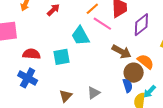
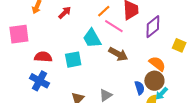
brown arrow: (121, 52) -> (118, 54), moved
brown circle: (134, 73) -> (154, 81), moved

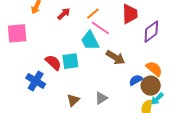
orange line: (104, 11) -> (93, 14), moved
pink line: (114, 26) -> (100, 28), moved
red semicircle: (43, 57) -> (53, 62), moved, turned 36
blue semicircle: (140, 88) -> (136, 80), moved, turned -104

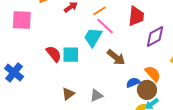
cyan trapezoid: (90, 41) -> (93, 37), turned 50
blue cross: (36, 81) -> (14, 72), moved

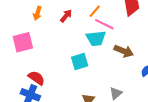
cyan trapezoid: (93, 37) -> (96, 38), turned -110
red semicircle: (54, 54) -> (36, 78), moved

